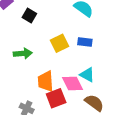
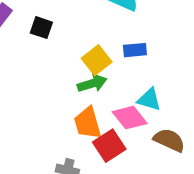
green arrow: (23, 53) -> (92, 83), moved

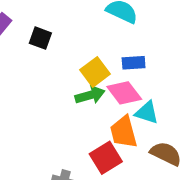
pink diamond: (130, 118) -> (124, 93), moved
orange trapezoid: (88, 123) -> (124, 132), moved

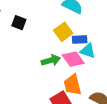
yellow square: (95, 72) -> (63, 32), moved
cyan triangle: (147, 112) -> (88, 51), moved

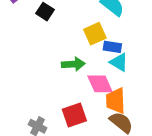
pink diamond: (73, 59) -> (100, 84), moved
orange trapezoid: (73, 85) -> (116, 101), moved

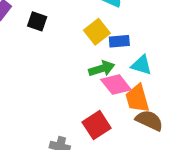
cyan triangle: (119, 62) -> (141, 65), moved
green arrow: (73, 64) -> (102, 69), moved

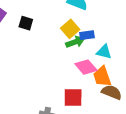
green arrow: (102, 69) -> (75, 42), moved
red square: (97, 125) -> (73, 97), turned 36

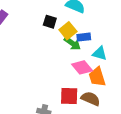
black square: (26, 23) -> (50, 22), moved
green arrow: (75, 42) -> (72, 43), turned 54
brown semicircle: (112, 92) -> (91, 99), moved

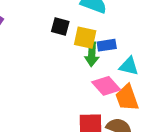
yellow square: (68, 31) -> (85, 38), turned -36
green arrow: (72, 43) -> (92, 54), turned 60

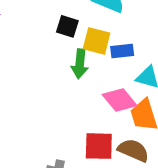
green arrow: (92, 54) -> (80, 64), moved

